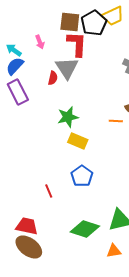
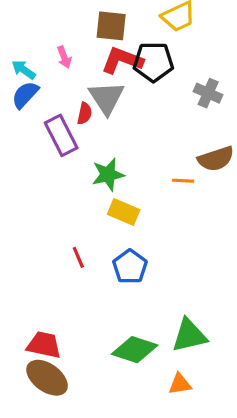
black pentagon: (94, 23) -> (153, 62), moved, turned 30
red L-shape: (77, 44) -> (122, 60), turned -72
purple rectangle: (18, 92) -> (61, 135), moved
red line: (49, 191) -> (78, 257), moved

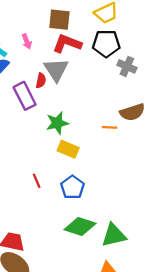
black pentagon: (153, 62) -> (106, 44), moved
green diamond: (135, 350) -> (80, 226), moved

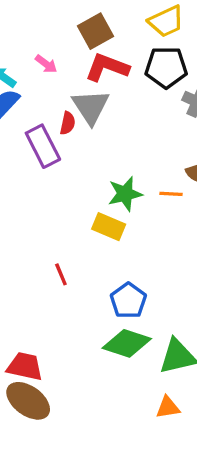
brown square: (59, 20) -> (95, 31), turned -35
pink arrow: (27, 41) -> (46, 64), turned -32
green star: (57, 123) -> (125, 194), moved
blue pentagon: (72, 187) -> (128, 301), moved

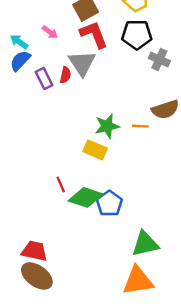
red L-shape: (107, 67) -> (94, 35), turned 48
purple rectangle: (43, 146) -> (44, 79), moved, size x0.7
green diamond: (127, 343) -> (86, 197), moved
orange triangle: (168, 407) -> (138, 281), size x1.8

